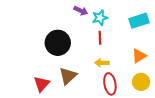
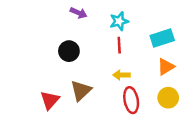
purple arrow: (81, 11) -> (79, 13), moved
cyan rectangle: (139, 21) -> (162, 38), moved
black circle: (58, 43) -> (69, 51), size x0.7

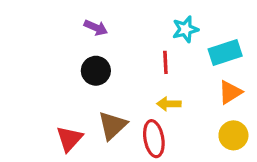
purple arrow: (79, 13) -> (96, 28), moved
cyan star: (119, 21) -> (185, 29), moved
red ellipse: (131, 100) -> (154, 139), moved

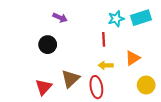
cyan rectangle: (225, 52) -> (141, 18), moved
black circle: (96, 71) -> (48, 45), moved
orange triangle: (230, 92) -> (133, 58), moved

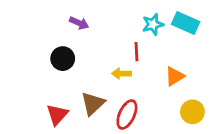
cyan rectangle: (141, 18) -> (186, 23), turned 42
yellow arrow: (106, 65) -> (121, 74), moved
red ellipse: (96, 87) -> (127, 115), turned 35

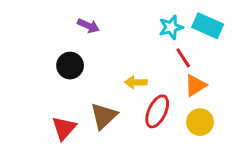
red line: (136, 52) -> (183, 58), moved, turned -30
yellow circle: (192, 112) -> (200, 122), moved
red ellipse: (127, 115) -> (157, 111), moved

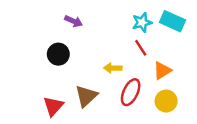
red line: (183, 58) -> (141, 48), moved

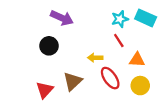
purple arrow: (74, 21) -> (62, 18), size x1.5
orange triangle: (162, 71) -> (137, 60), turned 35
red ellipse: (131, 92) -> (110, 78), turned -60

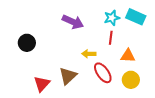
purple arrow: (62, 18) -> (73, 22), moved
red line: (119, 40) -> (111, 38), turned 40
black circle: (49, 46) -> (27, 43), moved

